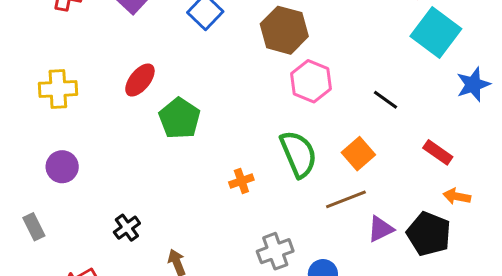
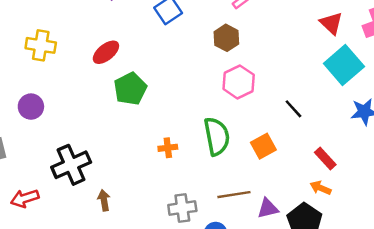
brown hexagon: (284, 30) -> (226, 38), size x0.7
orange arrow: (457, 196) -> (321, 188), moved
brown line: (346, 199) -> (234, 195), moved
black cross: (127, 228) -> (71, 165), size x1.8

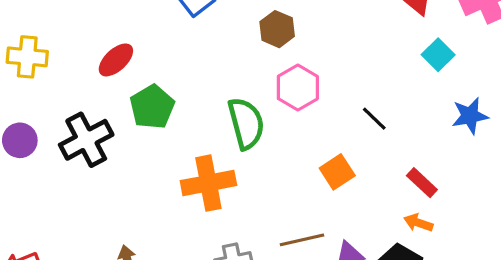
cyan square: (344, 65) -> (438, 55), size x0.6
green semicircle: (217, 136) -> (246, 123), moved
orange cross: (168, 148) -> (208, 183), size x2.0
black cross: (71, 165) -> (86, 140), moved

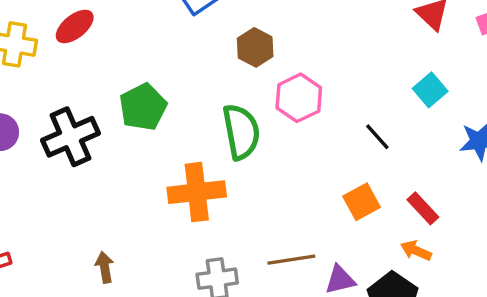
brown hexagon: (277, 29) -> (255, 47), moved
cyan square: (438, 55) -> (430, 90), moved
red ellipse: (116, 60) -> (75, 26), moved
orange square: (337, 172) -> (362, 202), moved

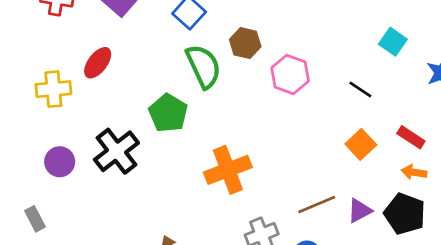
green semicircle: (241, 132) -> (204, 66), moved

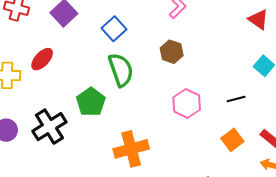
brown hexagon: (245, 43) -> (172, 52), moved
pink hexagon: (290, 74) -> (187, 103), moved
black line: (360, 90) -> (236, 99), turned -54

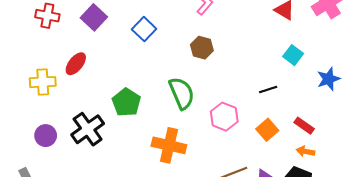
green semicircle: (121, 70) -> (182, 93), moved
pink hexagon: (187, 103) -> (224, 117), moved
orange cross: (131, 149) -> (169, 145), turned 32

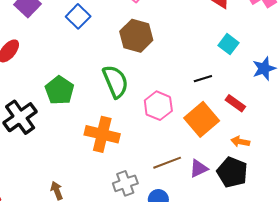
brown hexagon: (202, 48) -> (136, 36), size x1.4
red rectangle: (304, 126) -> (235, 103), moved
orange square: (267, 130) -> (202, 119), size x1.5

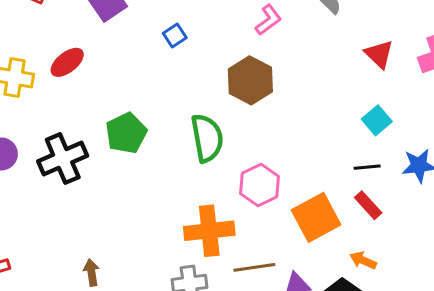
blue square: (78, 16) -> (175, 36), size x0.7
black line: (203, 79) -> (367, 167), moved
orange cross: (102, 134) -> (209, 231), moved, turned -32

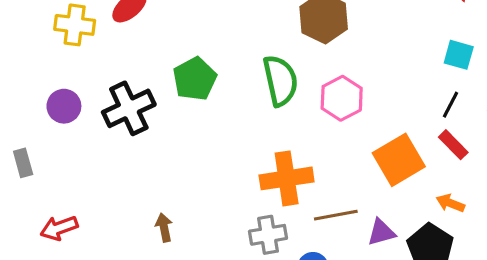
cyan square: (377, 120) -> (459, 55), turned -32
black line: (367, 167) -> (451, 105), turned -55
pink hexagon: (260, 185) -> (342, 98), moved

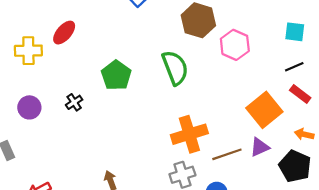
pink hexagon: (342, 98) -> (235, 45), moved
black line: (451, 105) -> (294, 67), turned 48
black cross: (129, 108) -> (74, 102), size x0.5
purple triangle: (381, 232) -> (260, 147), moved

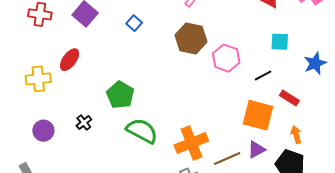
black line: (294, 67) -> (263, 76), moved
green semicircle: (175, 68) -> (142, 131), moved, turned -36
orange square: (264, 110) -> (258, 115), turned -32
orange arrow: (304, 134) -> (296, 135), turned 66

